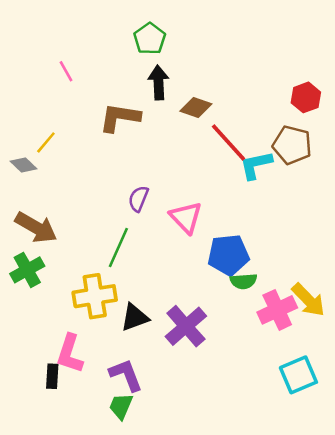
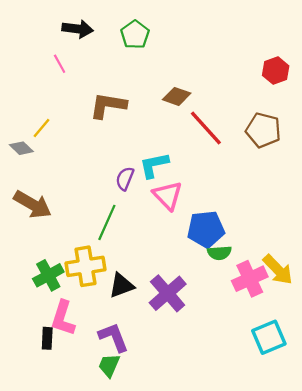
black arrow: (158, 82) -> (78, 29), moved, turned 100
red hexagon: (306, 97) -> (276, 71), moved
cyan L-shape: (256, 165) -> (154, 165), moved
green cross: (27, 270) -> (48, 275), moved

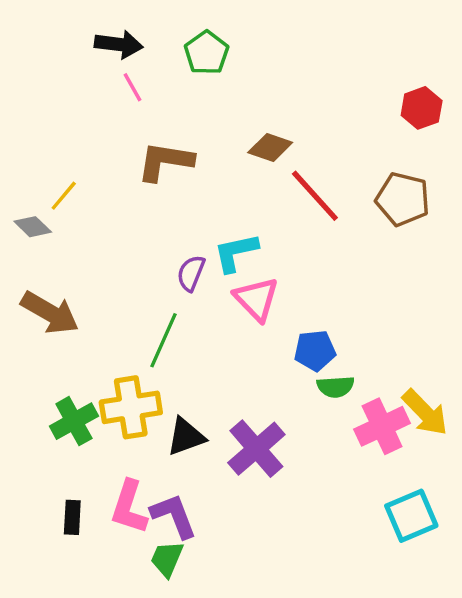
pink line: (60, 64) -> (133, 87), moved
blue pentagon: (206, 229) -> (315, 351), size x0.7
pink L-shape: (63, 318) -> (129, 507), moved

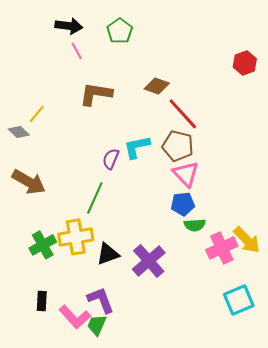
brown pentagon: (403, 199) -> (178, 146), moved
pink triangle: (256, 299) -> (186, 174), moved
pink L-shape: (129, 507) -> (75, 317), moved, turned -60

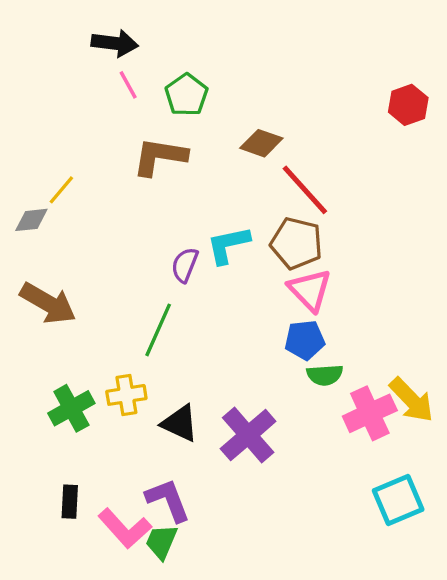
green pentagon: (120, 31) -> (186, 95), moved
gray diamond: (19, 132) -> (31, 220), turned -50
yellow cross: (76, 237) -> (126, 395), size x0.7
black triangle: (108, 254) -> (180, 423), turned 45

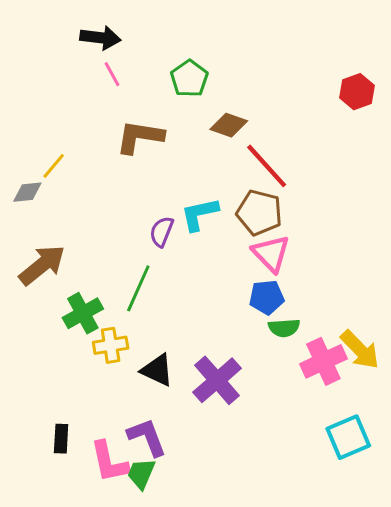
green pentagon: (186, 95) -> (189, 78), moved
brown arrow: (48, 303) -> (42, 265), turned -69
green cross: (71, 408) -> (83, 313), moved
pink L-shape: (125, 528) -> (109, 462), turned 30

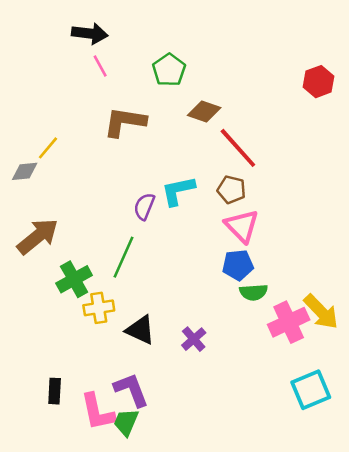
brown pentagon: (259, 213) -> (231, 190), size x0.7
purple cross: (217, 380) -> (194, 339), size x0.6

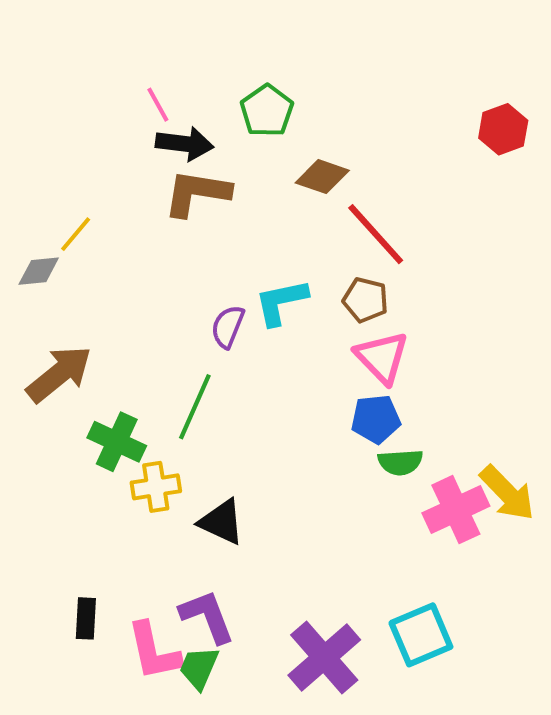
black arrow: (90, 34) -> (185, 144), moved
green cross: (74, 279) -> (117, 442), turned -36
purple cross: (194, 339) -> (324, 658), moved, size x1.8
cyan square: (311, 390) -> (421, 635), moved

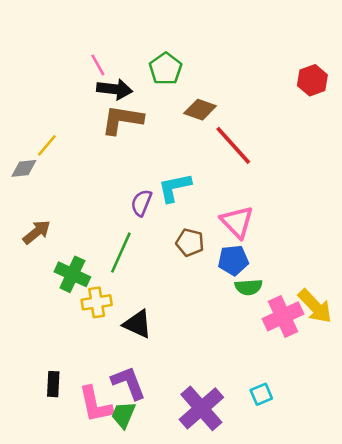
brown pentagon: (365, 300) -> (190, 242), moved
brown arrow: (59, 374) -> (37, 232), size x0.7
cyan square: (421, 635) -> (261, 394), size x0.6

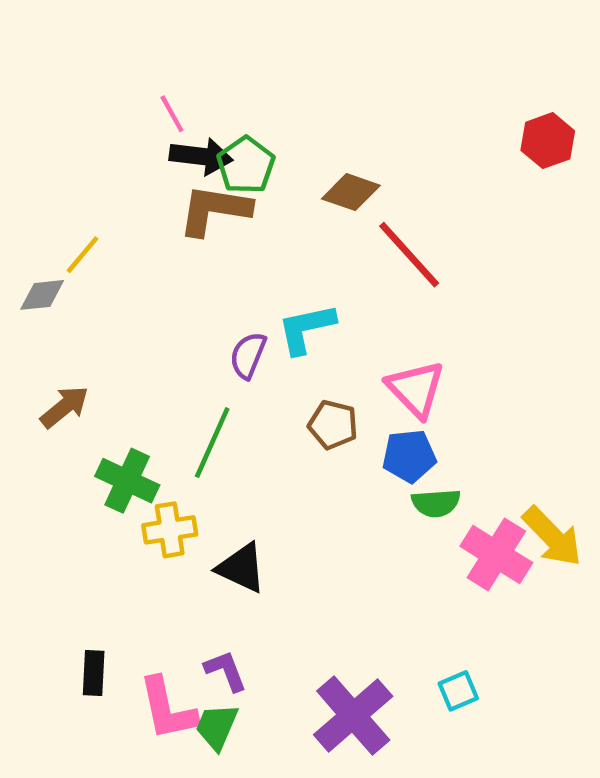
green pentagon: (166, 69) -> (246, 165), moved
pink cross: (283, 316) -> (496, 554), turned -33
purple L-shape: (129, 383) -> (226, 671), size x0.7

